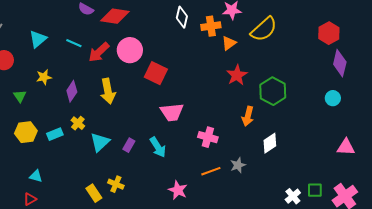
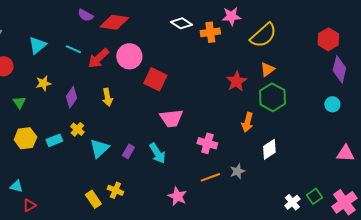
white diamond: (182, 17) -> (181, 23), turned -70
orange triangle: (229, 43) -> (267, 69), moved
yellow arrow: (108, 91) -> (107, 97), size x0.7
cyan triangle: (36, 176) -> (16, 186), moved
green square: (315, 190) -> (314, 196), turned -35

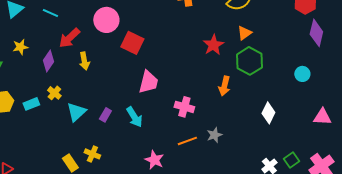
red arrow: (98, 58) -> (69, 38), moved
cyan circle: (332, 104) -> (302, 74), moved
pink trapezoid: (171, 118) -> (148, 82), turned -70
white diamond: (269, 149) -> (268, 113), moved, turned -30

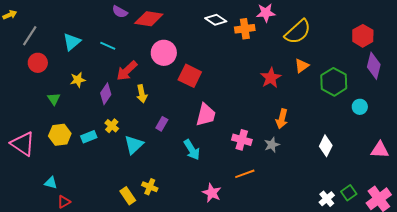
green hexagon: (249, 61) -> (334, 82), moved
purple rectangle: (105, 115) -> (162, 124), moved
gray star: (214, 135) -> (272, 145), moved

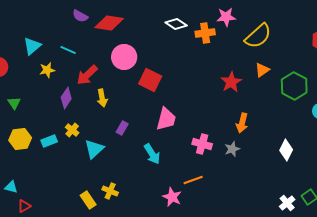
yellow star: (78, 80) -> (47, 70), moved
orange line: (245, 174) -> (193, 180), moved

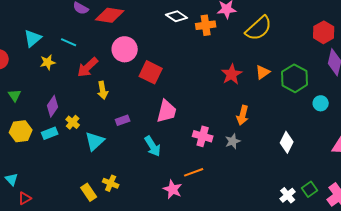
orange triangle: (262, 70) -> (263, 72), moved
purple diamond: (66, 98) -> (53, 106), moved
purple rectangle: (122, 128) -> (123, 120), turned 40
cyan triangle: (11, 187) -> (12, 179), turned 32

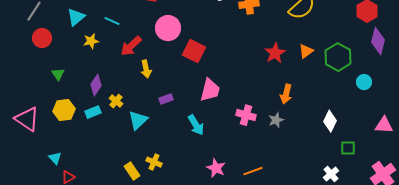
orange line: (194, 172) -> (253, 171), moved
green square: (310, 189) -> (348, 148), moved, turned 35

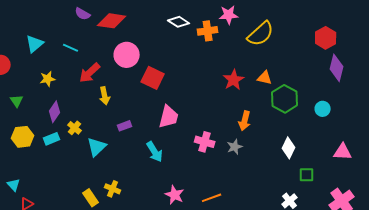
yellow star: (91, 41) -> (48, 79), moved
orange triangle: (306, 51) -> (265, 78), turned 49
green hexagon: (338, 57) -> (285, 99), moved

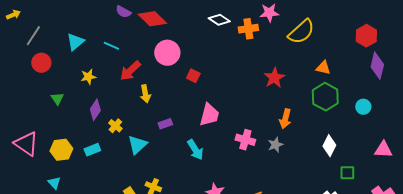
red diamond: (112, 21) -> (152, 19), turned 36
red square: (153, 78) -> (193, 76), size x0.6
orange triangle: (265, 78) -> (323, 68), moved
yellow hexagon: (23, 137) -> (61, 150), moved
cyan rectangle: (52, 139) -> (92, 150), moved

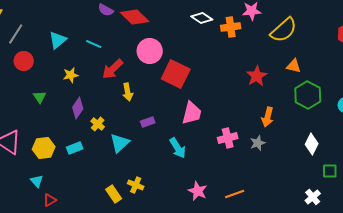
orange triangle: (323, 68) -> (294, 66), moved
red square: (193, 76) -> (176, 74), size x2.0
pink cross: (245, 140) -> (228, 138), turned -30

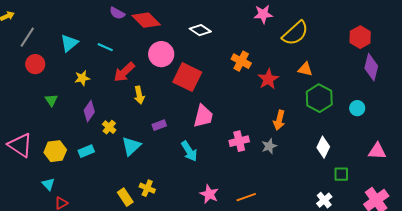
white diamond: (202, 18) -> (200, 30), moved
orange cross: (231, 27) -> (241, 61), moved, turned 36

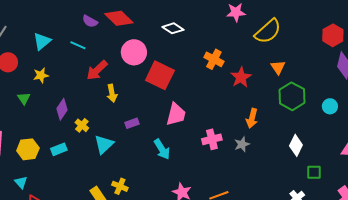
purple semicircle: (117, 13) -> (90, 21), moved
orange triangle: (305, 69) -> (278, 67), turned 42
yellow star: (82, 78) -> (41, 75), moved

